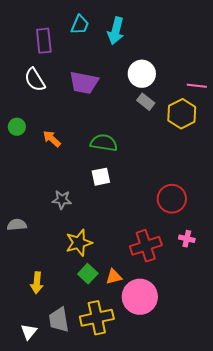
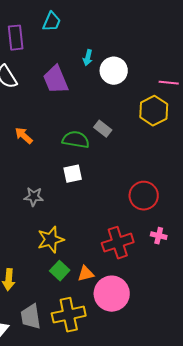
cyan arrow: (116, 31) -> (88, 58), moved, size x0.6
purple trapezoid: (84, 83) -> (56, 80), turned 56
gray rectangle: (146, 102) -> (103, 129), moved

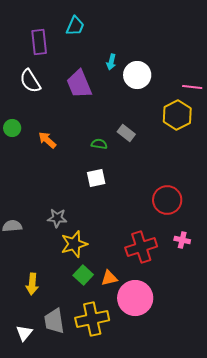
green semicircle: (76, 140) -> (99, 144), size x0.6
gray star: (34, 197) -> (57, 218), moved

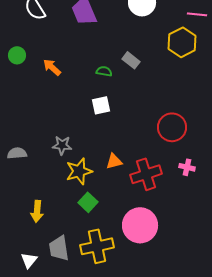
orange triangle: (109, 278) -> (114, 161), moved

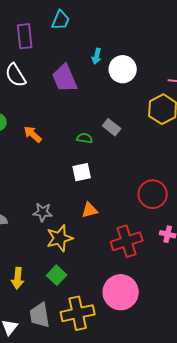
orange triangle: (114, 161) -> (90, 210), moved
green square: (88, 202) -> (57, 275), moved

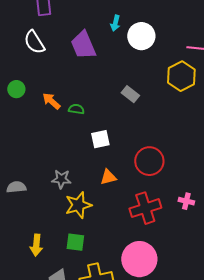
green semicircle: (85, 138) -> (76, 109), moved
red circle: (153, 194) -> (149, 161), moved
green square: (57, 275) -> (75, 242), turned -36

